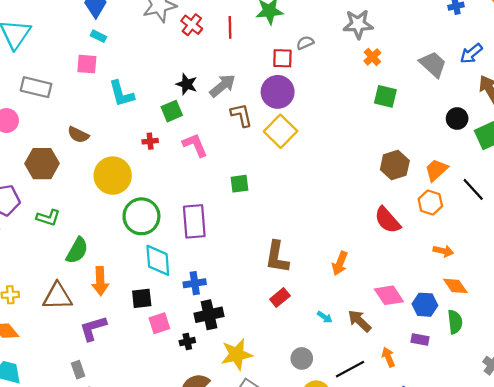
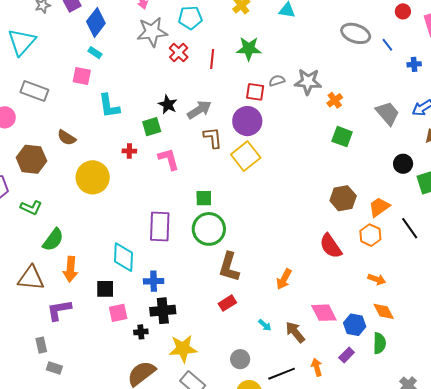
gray star: (358, 24) -> (308, 82), moved
green circle: (141, 216) -> (209, 229), moved
purple rectangle: (420, 339) -> (347, 355), turned -63

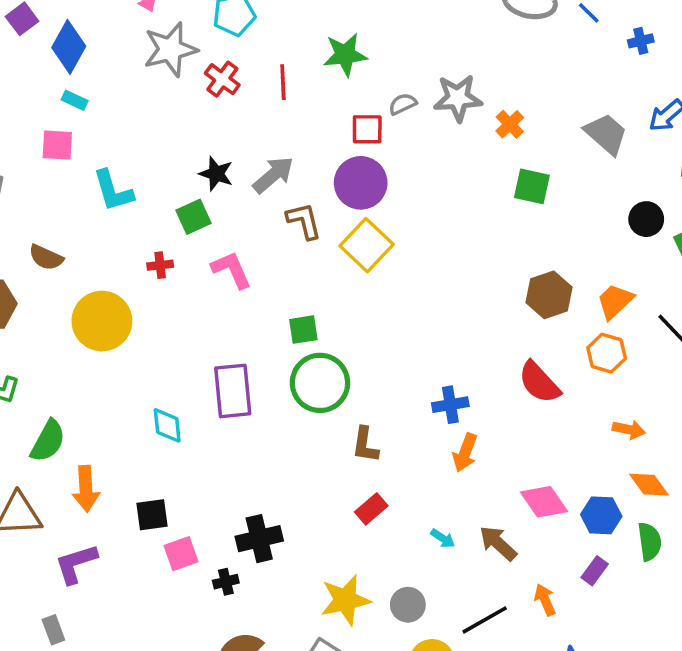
cyan diamond: (123, 257) -> (167, 425), moved, size x0.7
brown L-shape: (229, 267) -> (365, 445), size x0.7
blue cross: (154, 281) -> (450, 405), moved
yellow star: (183, 349) -> (345, 600), moved

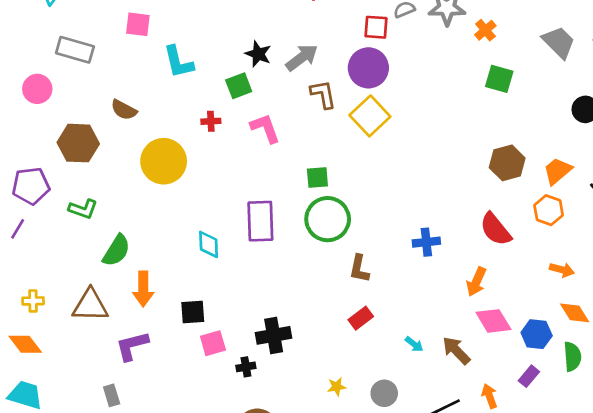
orange arrow: (465, 453) -> (476, 282), moved
yellow star: (345, 600) -> (337, 387), size x0.5

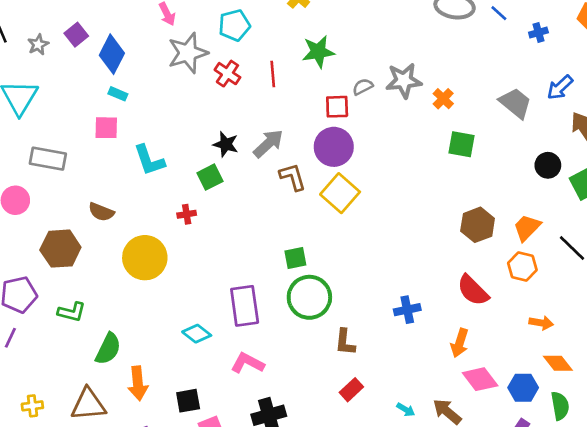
pink L-shape: (265, 128) -> (247, 363), moved, turned -36
cyan diamond: (209, 244) -> (197, 334), turned -44

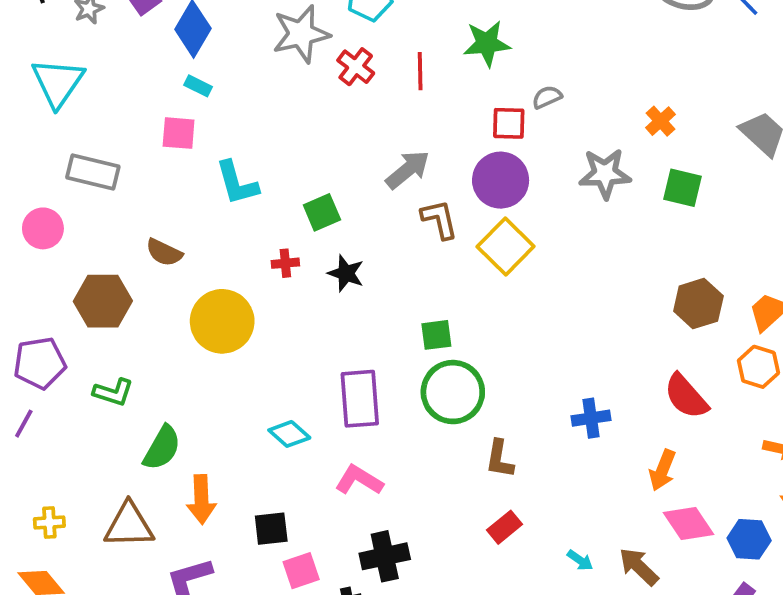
gray star: (404, 81) -> (605, 174), moved
black star: (226, 144) -> (346, 273), moved

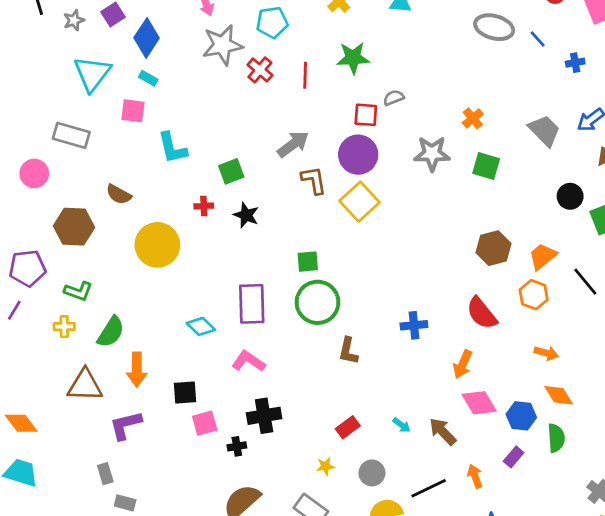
cyan triangle: (58, 83) -> (92, 74), moved
yellow cross: (49, 522) -> (64, 327), moved
red rectangle: (505, 527) -> (348, 427), moved

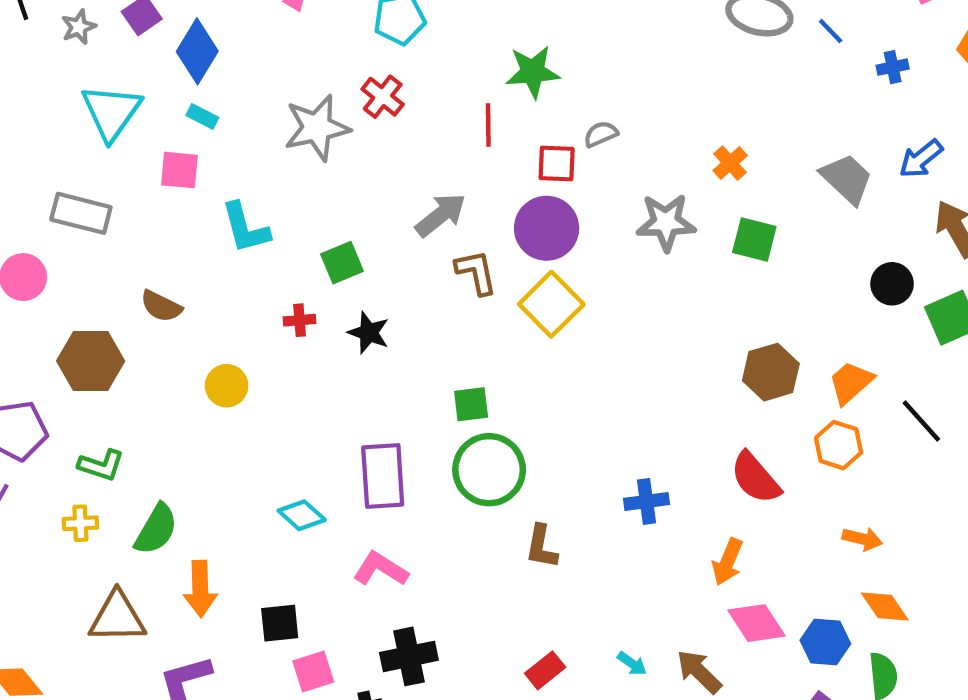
gray star: (222, 45) -> (317, 128), moved
red line: (305, 75) -> (488, 125), moved
yellow circle: (157, 245) -> (227, 386), size x0.6

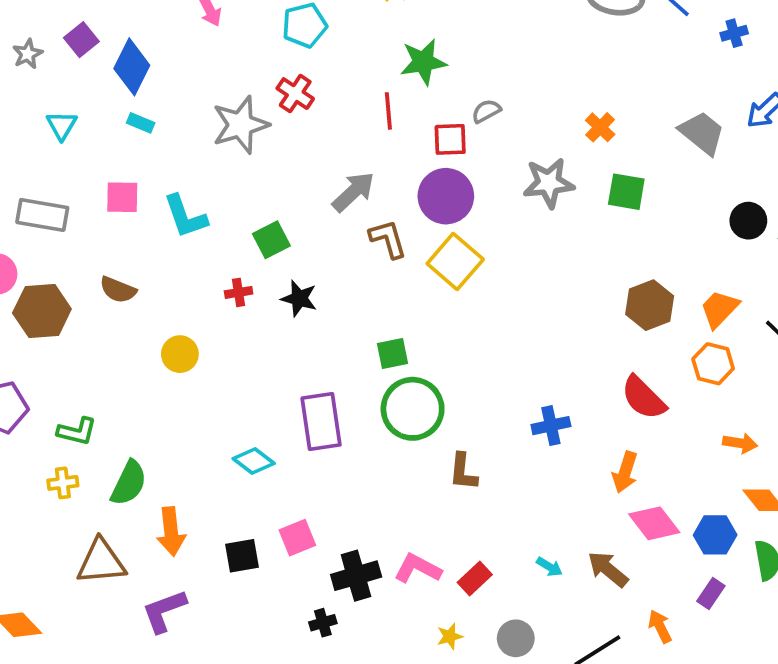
cyan triangle: (111, 112) -> (62, 125), size x0.6
pink square: (179, 170) -> (122, 197), moved
brown hexagon: (91, 361) -> (42, 311), moved
pink L-shape: (381, 569) -> (418, 569), moved
pink square: (313, 672) -> (297, 538), moved

